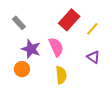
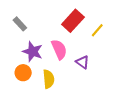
purple triangle: (93, 57) -> (82, 62), moved
yellow semicircle: (61, 75) -> (49, 79), moved

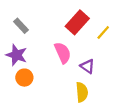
purple star: (33, 52) -> (17, 55), moved
yellow semicircle: (49, 79) -> (82, 92), moved

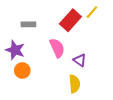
gray rectangle: (21, 26) -> (28, 24), moved, turned -48
yellow line: (103, 32) -> (92, 12), moved

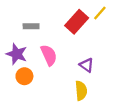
pink semicircle: (57, 48) -> (49, 55), moved

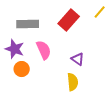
yellow line: (100, 13) -> (100, 12), moved
gray rectangle: (31, 26) -> (28, 24), size x1.5

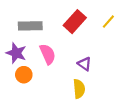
yellow line: (100, 12) -> (108, 22), moved

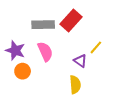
yellow line: (108, 22) -> (96, 47), moved
gray rectangle: (30, 26) -> (43, 25), moved

